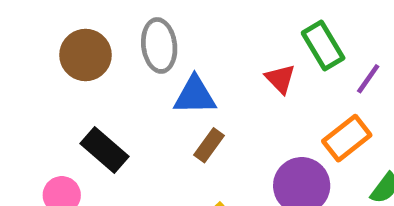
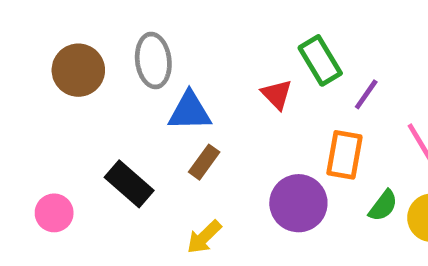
orange rectangle: (347, 138) -> (344, 155), turned -42
black rectangle: (105, 150) -> (129, 184), moved

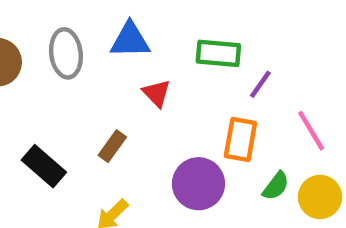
green rectangle: (320, 60) -> (218, 53), turned -54
red triangle: (277, 94) -> (157, 93), moved
blue triangle: (190, 111) -> (130, 40), moved

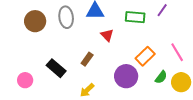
purple line: (260, 84) -> (162, 10), moved
orange rectangle: (240, 140) -> (145, 56), turned 36

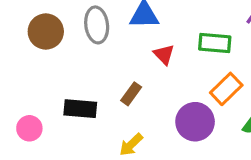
green rectangle: (135, 17) -> (215, 43), moved
black rectangle: (56, 68) -> (80, 109), turned -36

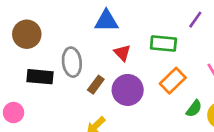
gray ellipse: (97, 25) -> (72, 62), moved
black rectangle: (80, 109) -> (40, 77), moved
purple circle: (195, 122) -> (128, 90), moved

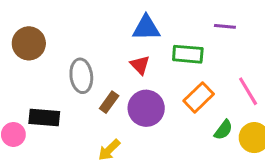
purple line: (195, 20) -> (225, 26), turned 60
blue triangle: (106, 21) -> (146, 28), moved
black rectangle: (40, 77) -> (44, 118), moved

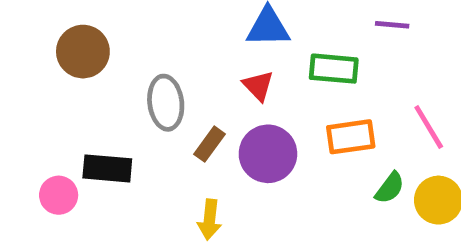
orange rectangle: (199, 97) -> (351, 137), turned 36
yellow arrow: (109, 150) -> (210, 220), turned -40

